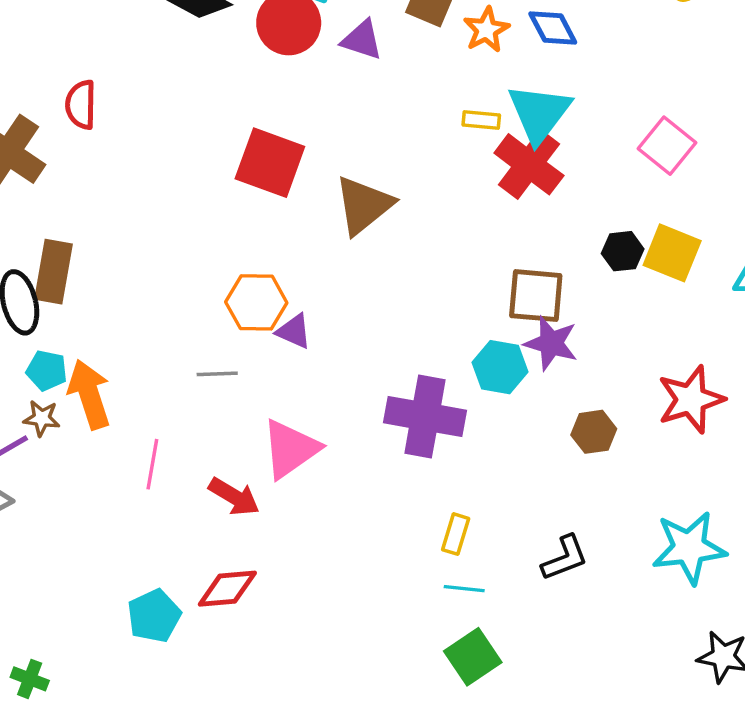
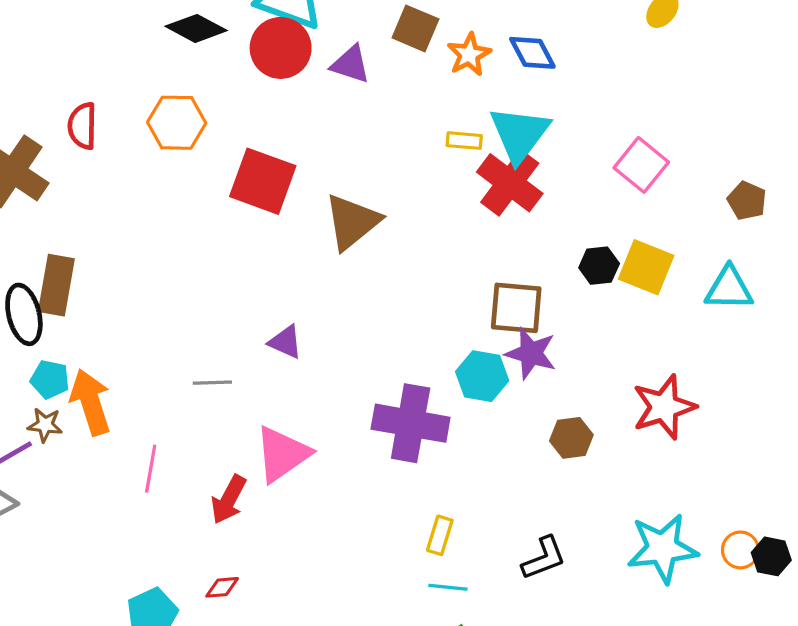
orange hexagon: (256, 302) -> (177, 123), moved
red arrow: (234, 497) -> (229, 500), turned 87
red diamond: (227, 589) -> (222, 587), size x0.6

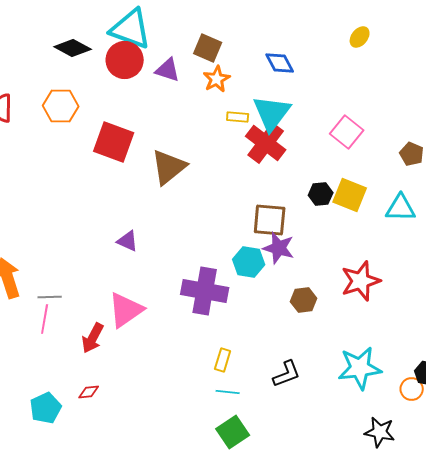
orange star: (469, 54) -> (217, 79), moved
gray line: (212, 383) -> (50, 297), moved
orange circle: (740, 550) -> (412, 389), moved

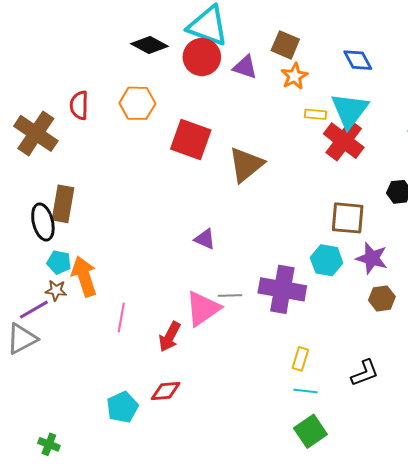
purple star: (279, 248) -> (372, 258), moved
gray line: (50, 297) -> (230, 295), moved
red diamond: (89, 392) -> (166, 391), size x1.4

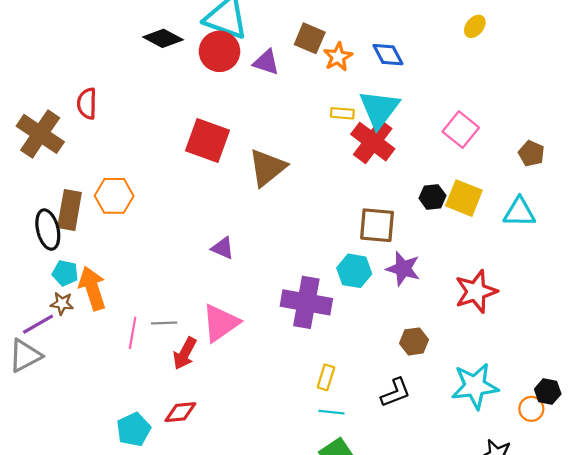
orange star: (294, 76) -> (338, 57), moved
orange hexagon: (137, 103) -> (114, 196), moved
gray line: (230, 295) -> (164, 323), moved
brown hexagon: (382, 298) -> (414, 341), moved

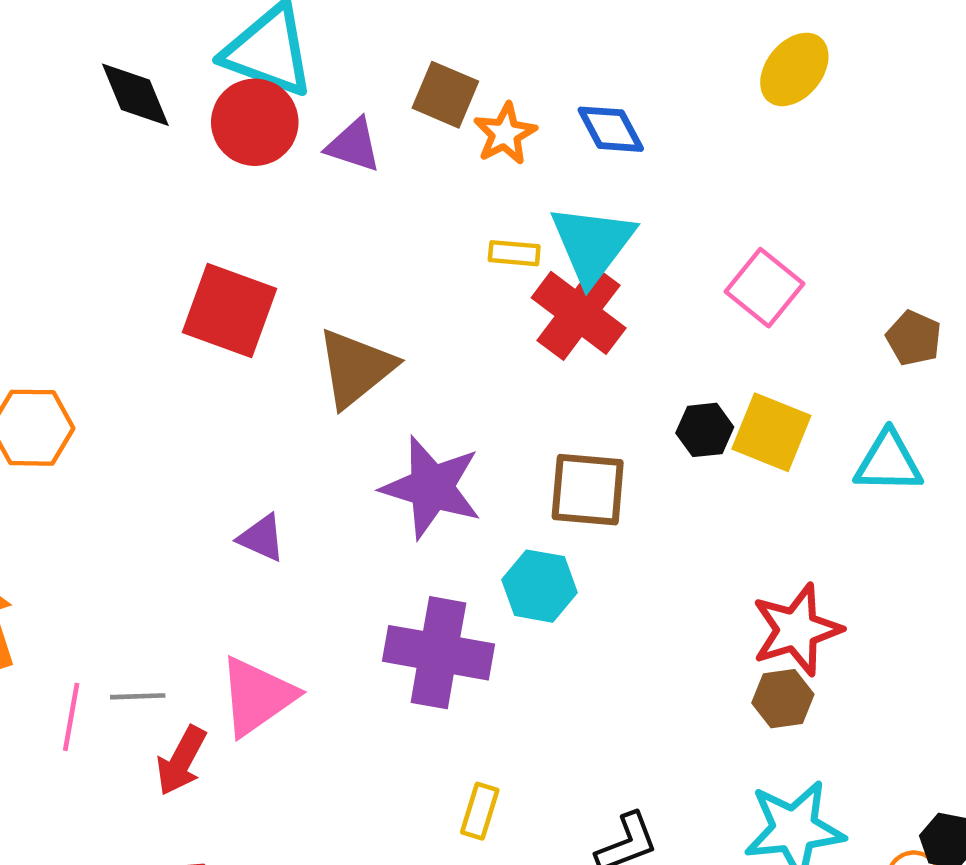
yellow ellipse: (475, 26) -> (794, 69), size x1.5
black diamond: (163, 38) -> (135, 95), turned 39
purple star: (403, 269) -> (432, 487), moved, size x1.4
brown hexagon: (414, 341) -> (783, 699), moved

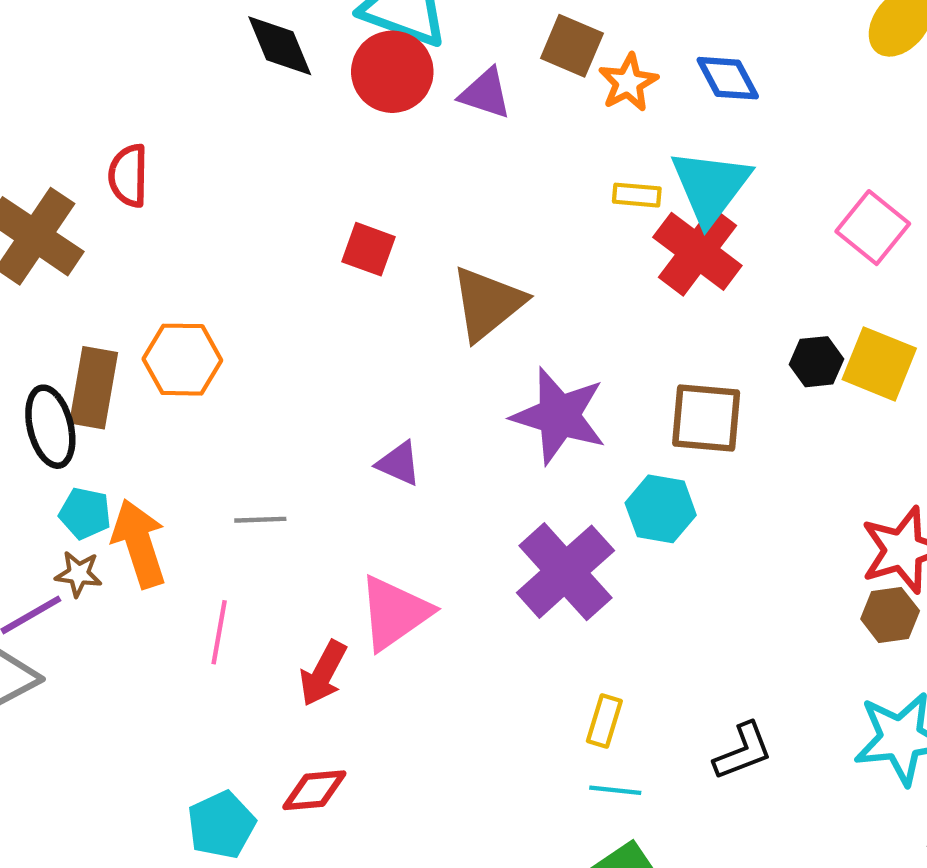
red square: (229, 311) -> (368, 249), size x0.6
purple cross: (438, 653) -> (565, 572), turned 38
gray line: (138, 696) -> (260, 520), moved

